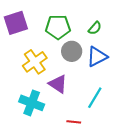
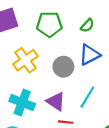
gray circle: (72, 51) -> (63, 67), moved
purple triangle: (58, 84) -> (56, 101), moved

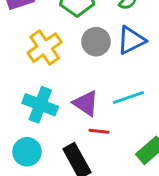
gray circle: (63, 67) -> (96, 42), moved
cyan line: (87, 97) -> (128, 97), turned 40

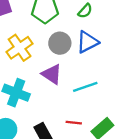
purple triangle: (86, 103) -> (52, 74), moved
red line: (99, 131) -> (74, 123), moved

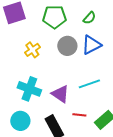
yellow cross: (20, 48) -> (32, 50), size x0.7
purple triangle: (52, 74) -> (60, 94), moved

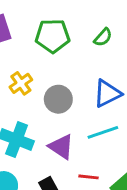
blue triangle: (91, 45) -> (107, 93), moved
gray circle: (67, 46) -> (58, 99), moved

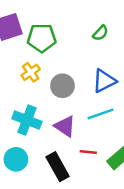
green pentagon: (53, 36) -> (42, 38), moved

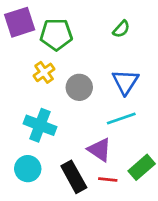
blue triangle: (104, 81) -> (125, 82), turned -30
purple triangle: (65, 126) -> (100, 150), moved
red line: (88, 152) -> (108, 179), moved

